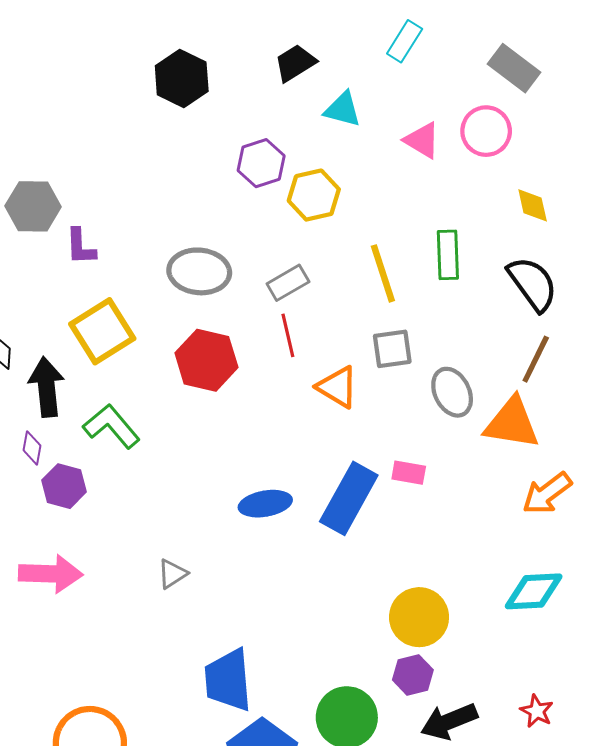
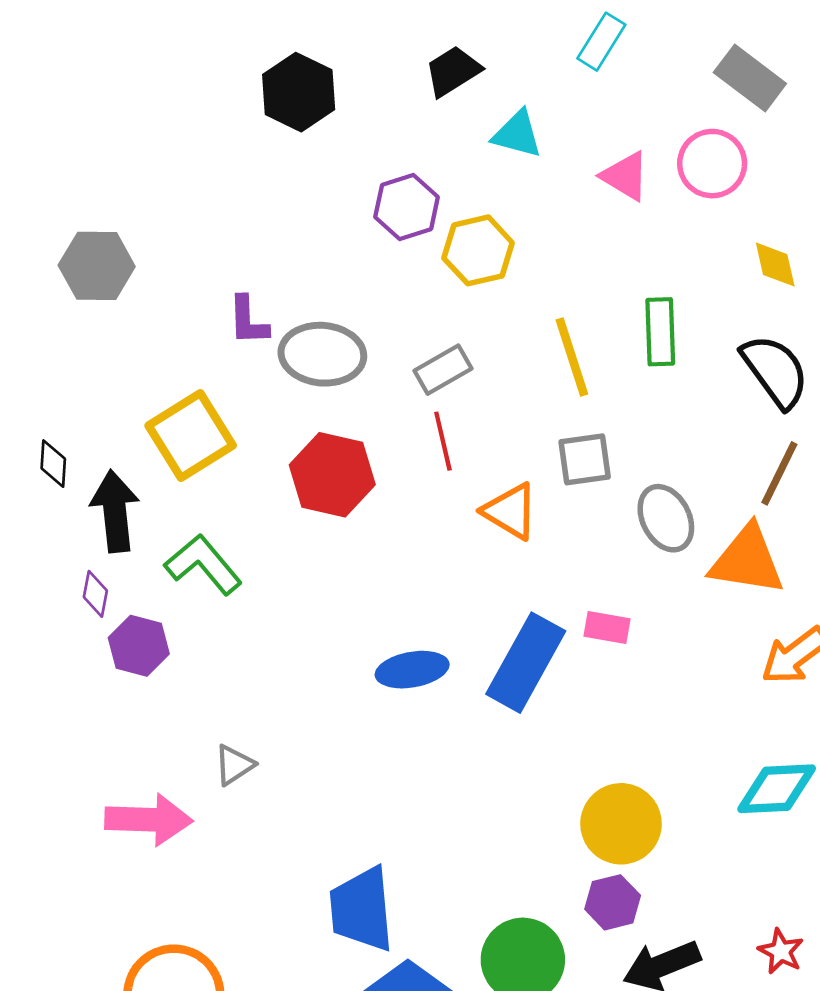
purple L-shape: (81, 247) -> (248, 321), moved
pink arrow: (51, 574) -> (149, 820), moved
gray triangle: (172, 574) -> (234, 765), moved

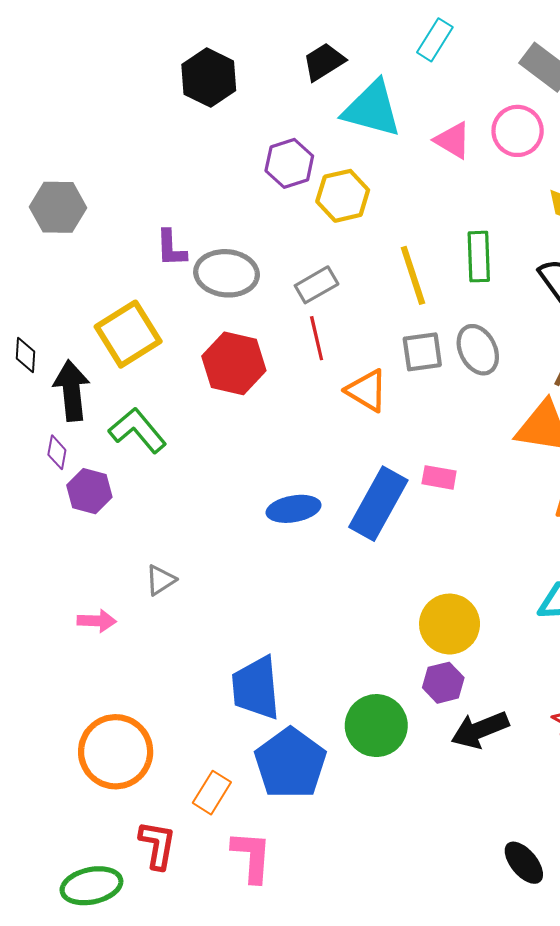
cyan triangle: (517, 134) -> (372, 109), size x1.6
gray ellipse: (666, 518) -> (478, 350), moved
pink arrow: (149, 820) -> (97, 621), size x0.6

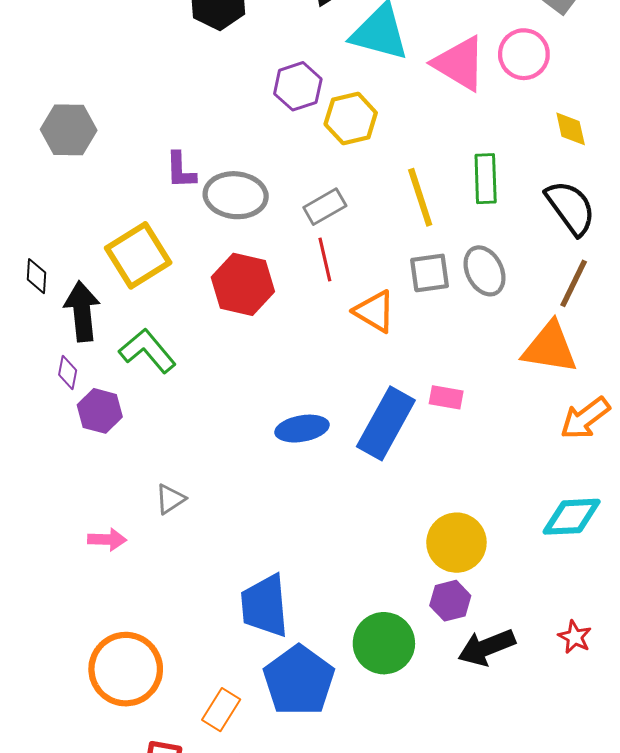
pink triangle: (453, 140) -> (460, 64), size x1.5

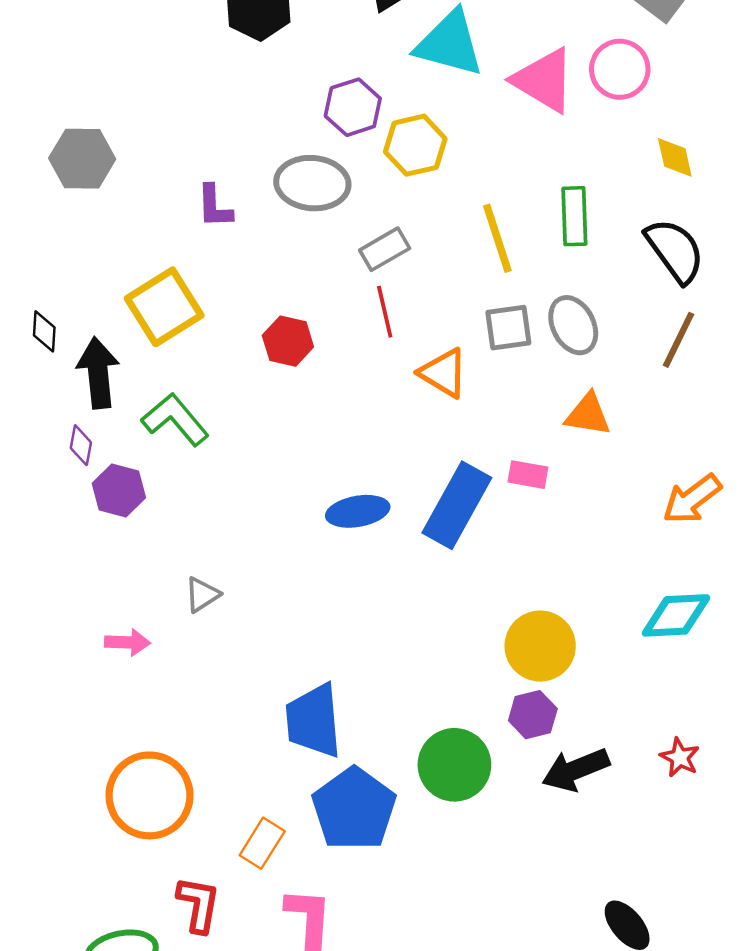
gray ellipse: (236, 195) -> (312, 183), moved
red hexagon: (243, 284) -> (288, 341), size x0.7
orange triangle: (550, 348) -> (588, 415), moved, size x0.7

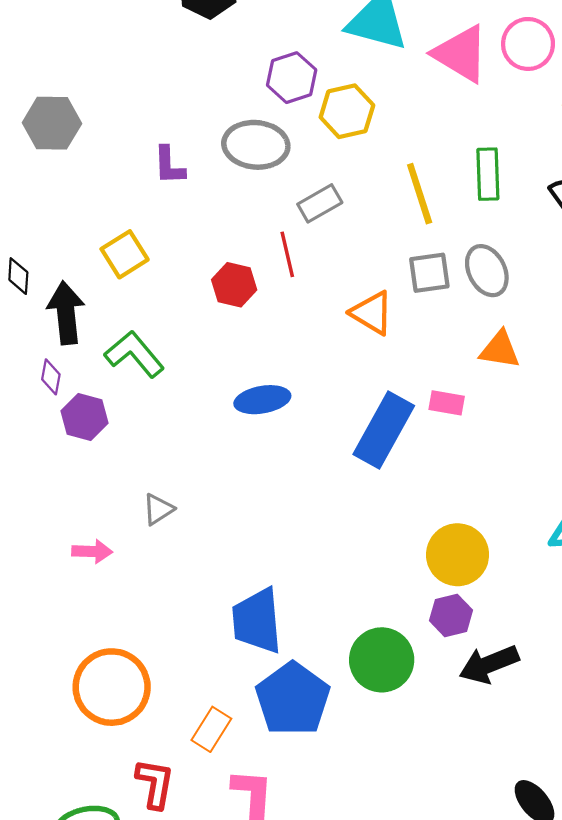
yellow square: (164, 307) -> (125, 254), size x0.7
red line: (385, 312) -> (287, 254), moved
blue ellipse: (358, 511) -> (262, 400), moved

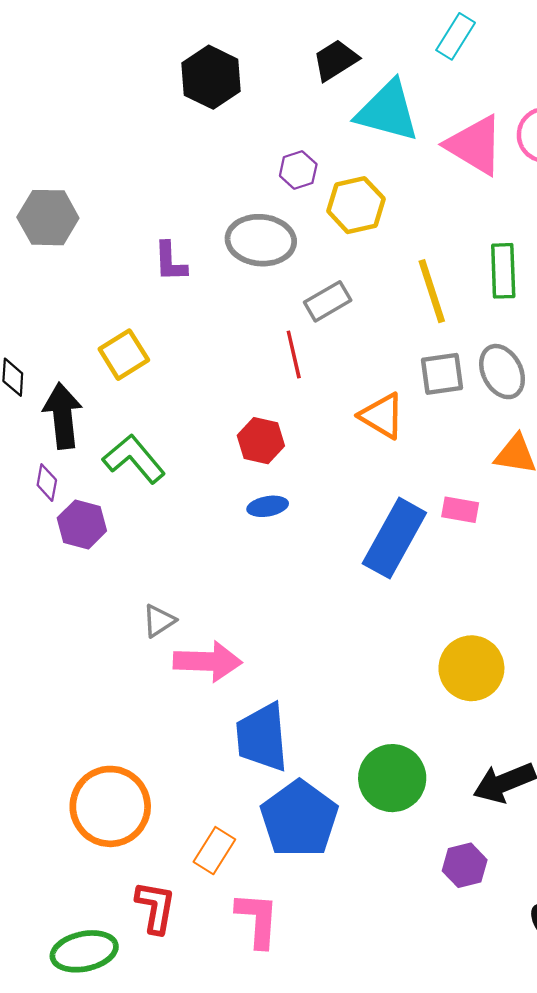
purple hexagon: (292, 78) -> (298, 170), size x0.7
red hexagon: (234, 285) -> (261, 441), moved
blue ellipse: (262, 400) -> (268, 506), size x0.7
pink arrow: (92, 551) -> (208, 661), moved, size x1.6
purple hexagon: (451, 615) -> (465, 865), moved

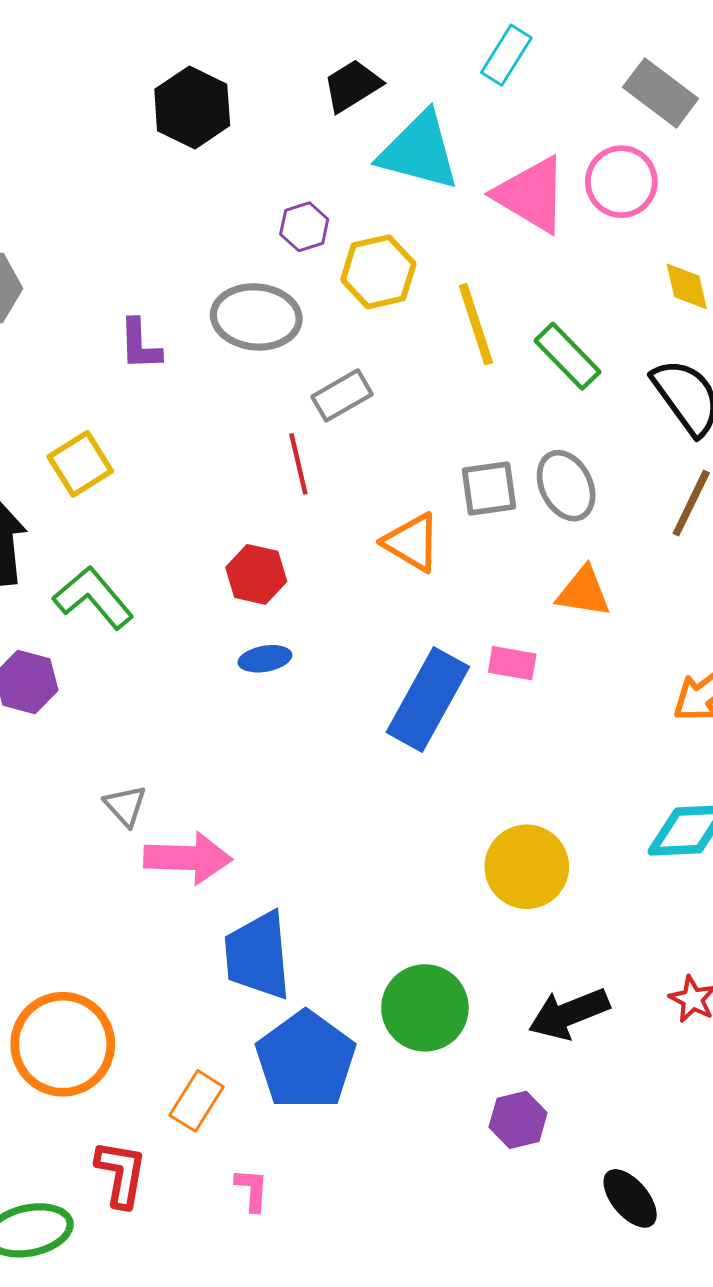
green rectangle: (503, 271) -> (568, 356), turned -42
yellow line: (432, 291) -> (476, 324), moved
gray triangle: (159, 621) -> (125, 806), turned -39
pink L-shape: (257, 920) -> (252, 1190), size x0.6

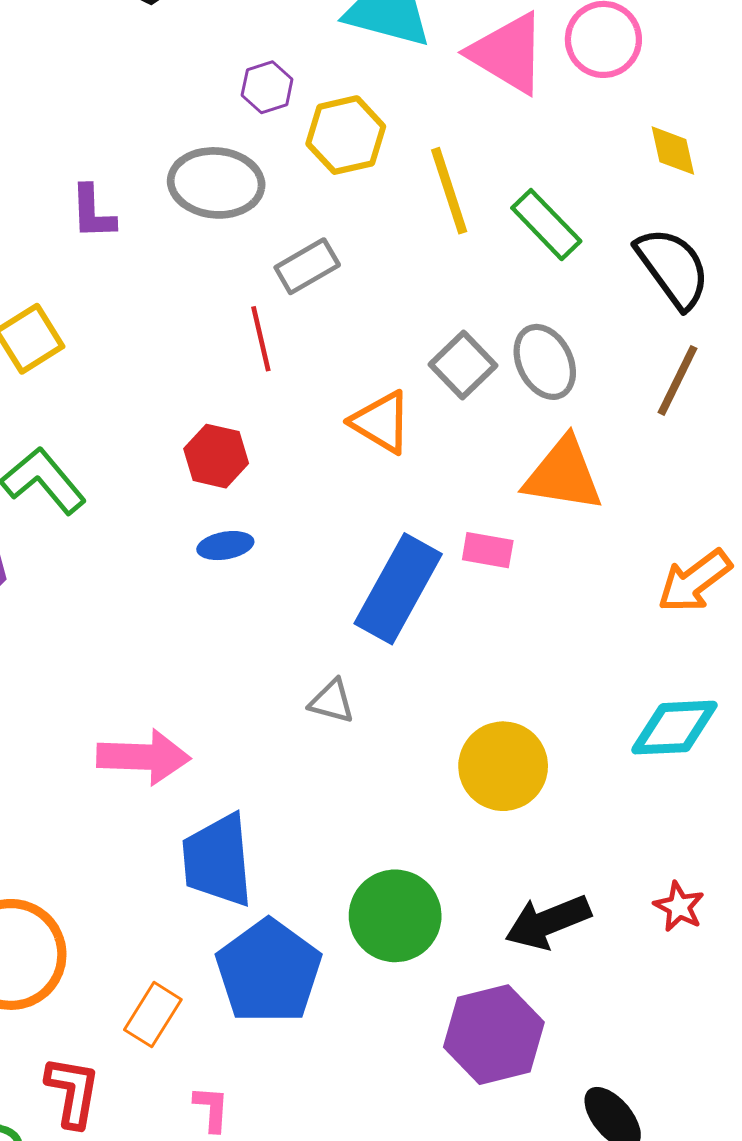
gray square: (489, 489) -> (463, 365), turned -36
orange triangle: (584, 592) -> (563, 475), size x1.4
gray triangle: (125, 806) -> (332, 701), moved, turned -33
purple hexagon: (518, 1120) -> (494, 1035), size x1.6

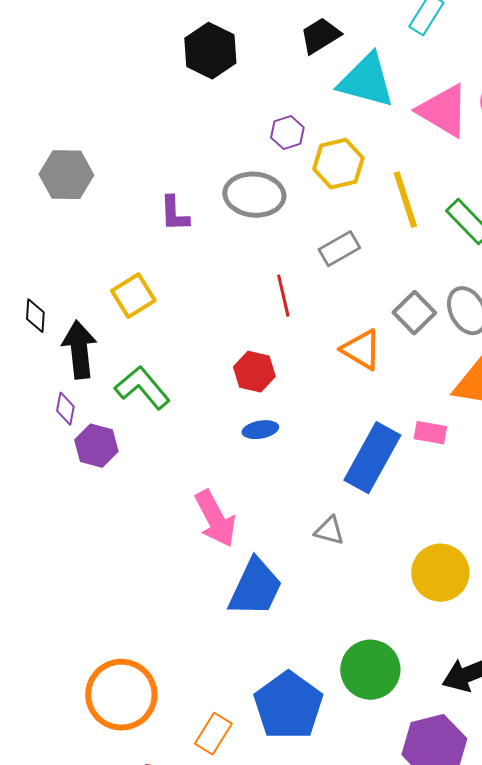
gray rectangle: (307, 266) -> (339, 249), moved
pink arrow: (144, 757) -> (215, 519), moved, turned 60
blue trapezoid: (218, 860) -> (255, 588), moved, turned -150

